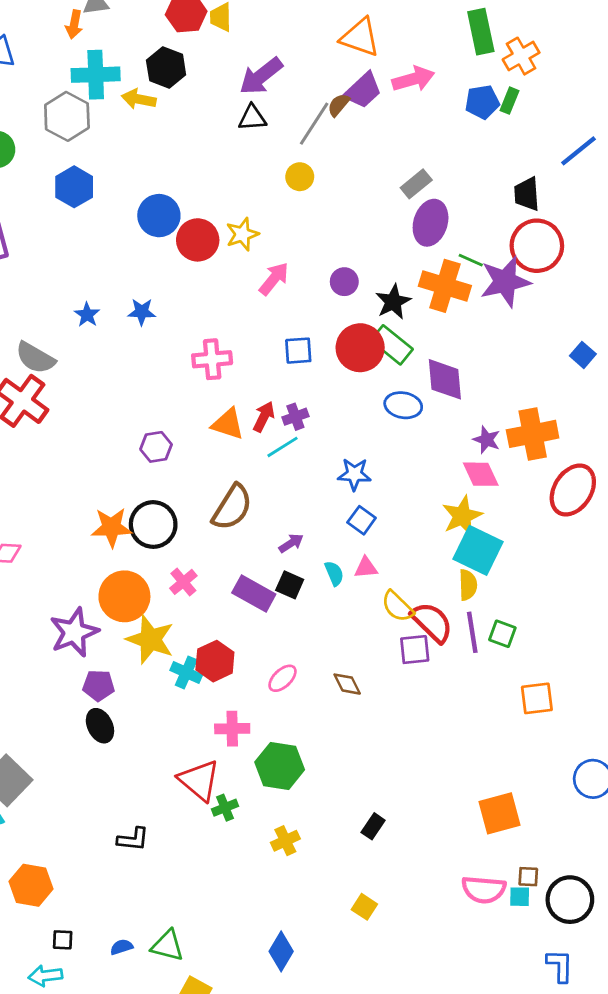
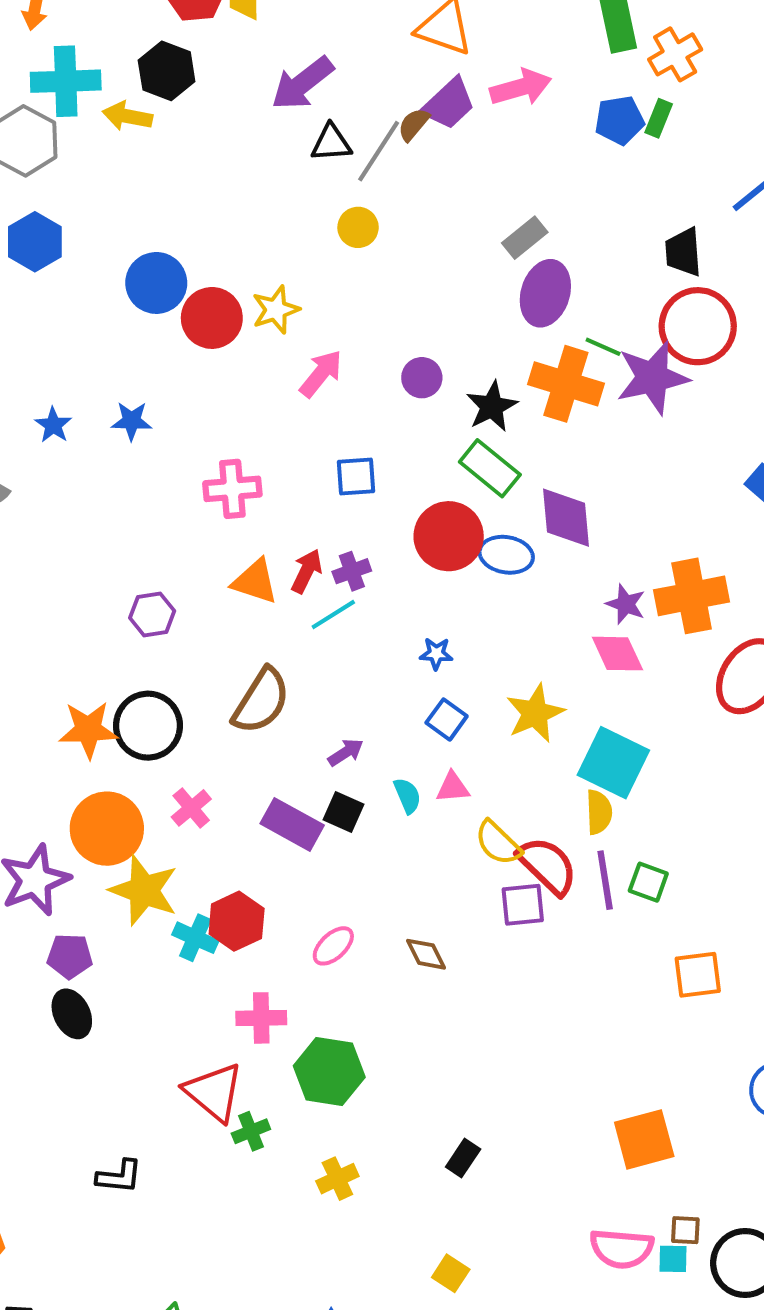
black triangle: (252, 118) -> (331, 143), moved
red circle: (360, 348) -> (449, 536), moved
blue star: (354, 474) -> (436, 654), size x0.7
yellow star: (462, 516) -> (535, 713), moved

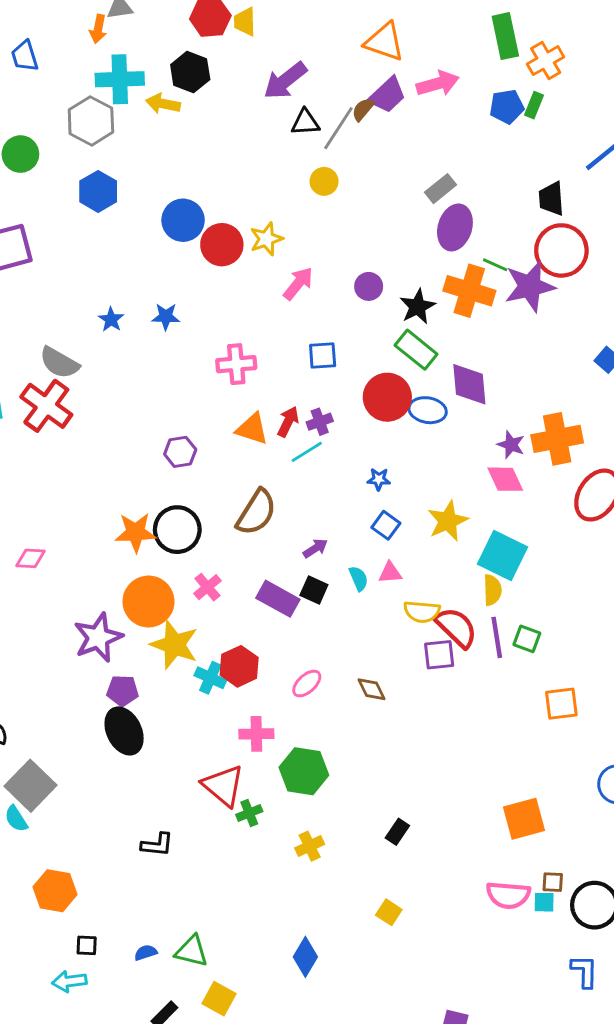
yellow semicircle: (498, 843) -> (422, 612), turned -39
black ellipse: (72, 1014) -> (124, 731), size x1.4

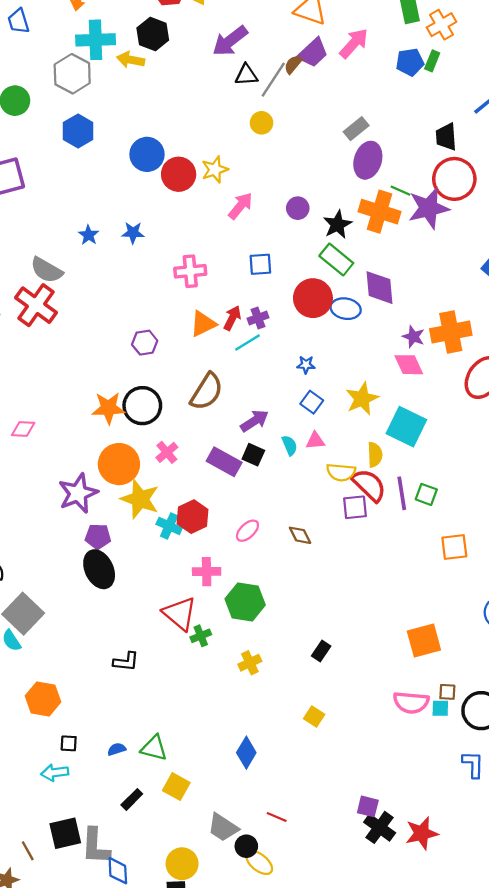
pink arrow: (438, 84) -> (354, 43), turned -32
orange triangle: (252, 429) -> (203, 324), turned -44
purple arrow: (315, 548) -> (255, 421), size x1.4
yellow semicircle: (492, 590) -> (375, 455), moved

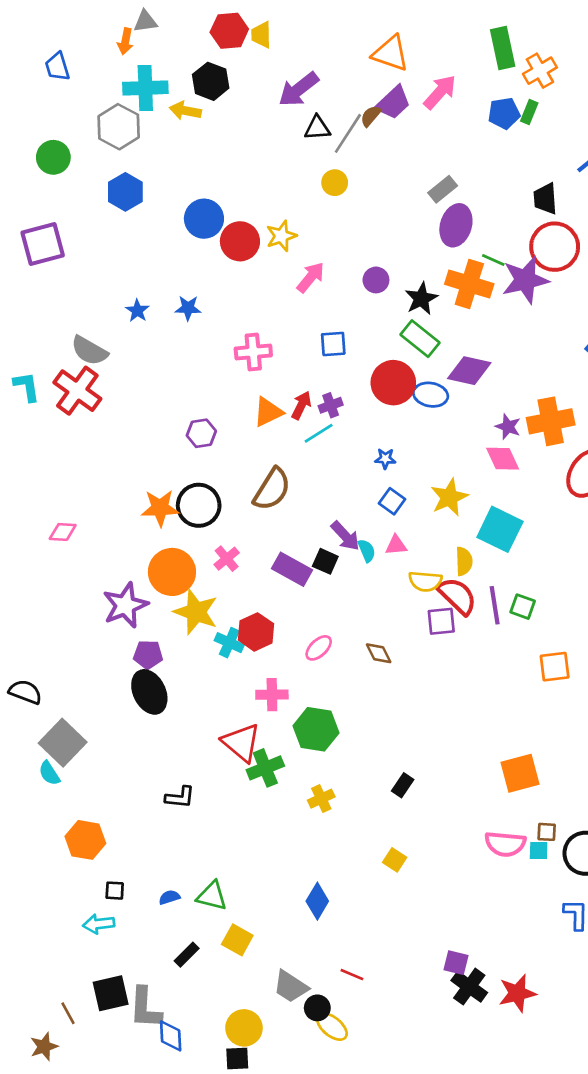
purple diamond: (380, 288) -> (469, 371), turned -72
purple arrow: (255, 421) -> (345, 536), moved, turned 80
green cross: (201, 636) -> (265, 768), size x1.5

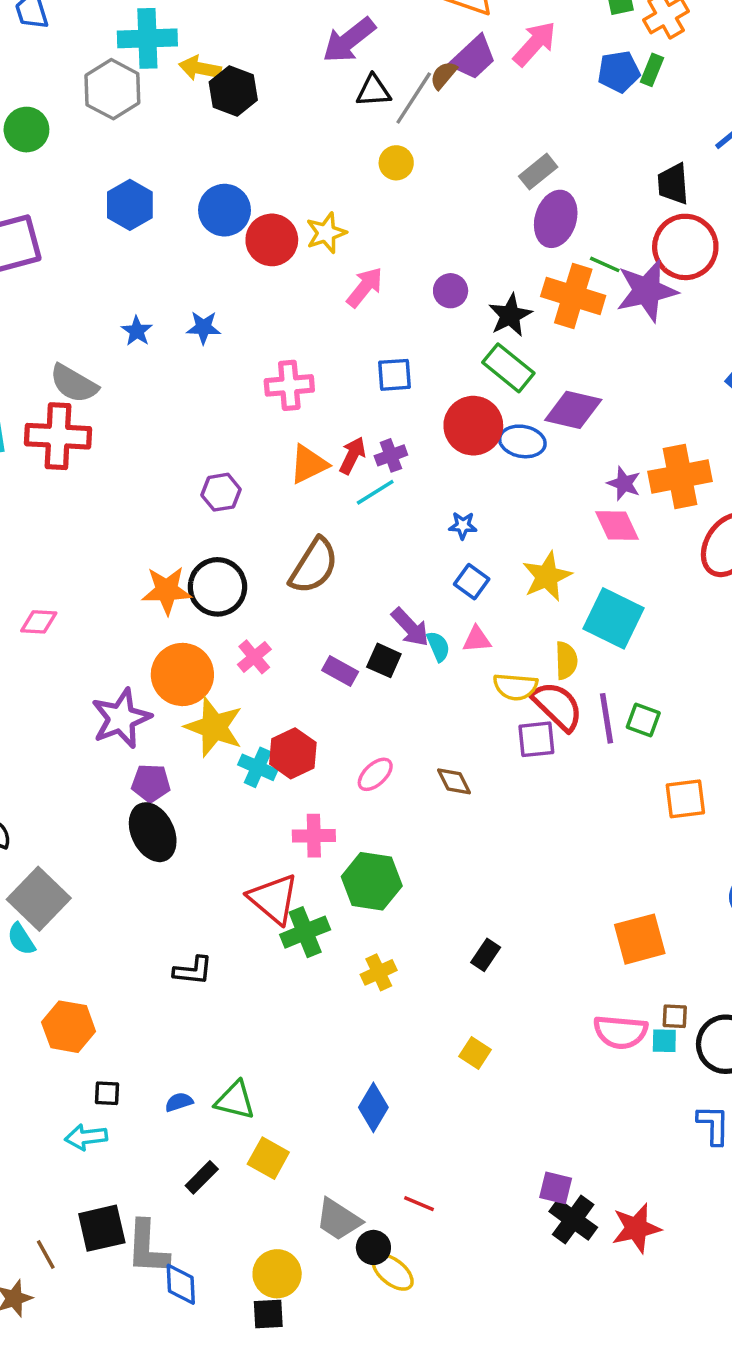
black hexagon: (211, 81) -> (233, 91), moved
blue hexagon: (125, 192) -> (130, 205), moved
red cross: (77, 391) -> (58, 436), turned -33
purple rectangle: (292, 569) -> (340, 671), size x0.7

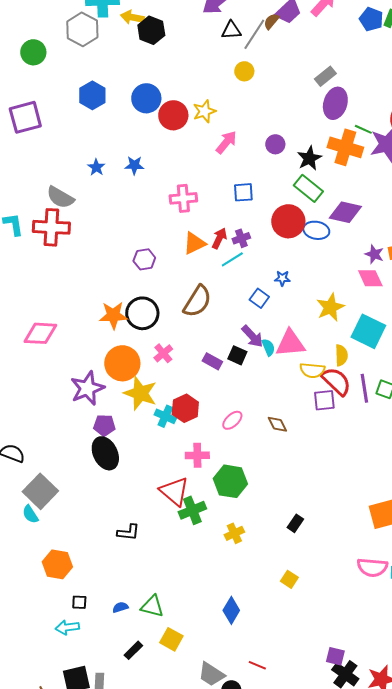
blue pentagon: (619, 72) -> (371, 19), turned 30
blue square: (472, 582) -> (259, 298), moved
pink diamond: (39, 622) -> (40, 333), size x1.6
pink triangle: (477, 639) -> (290, 343), size x1.8

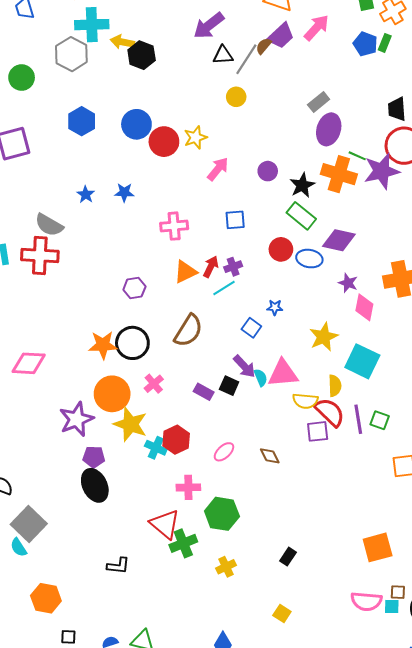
red circle: (288, 221) -> (281, 249), size x0.7
purple star: (374, 254) -> (348, 283), moved
pink diamond: (370, 278) -> (364, 307), turned 36

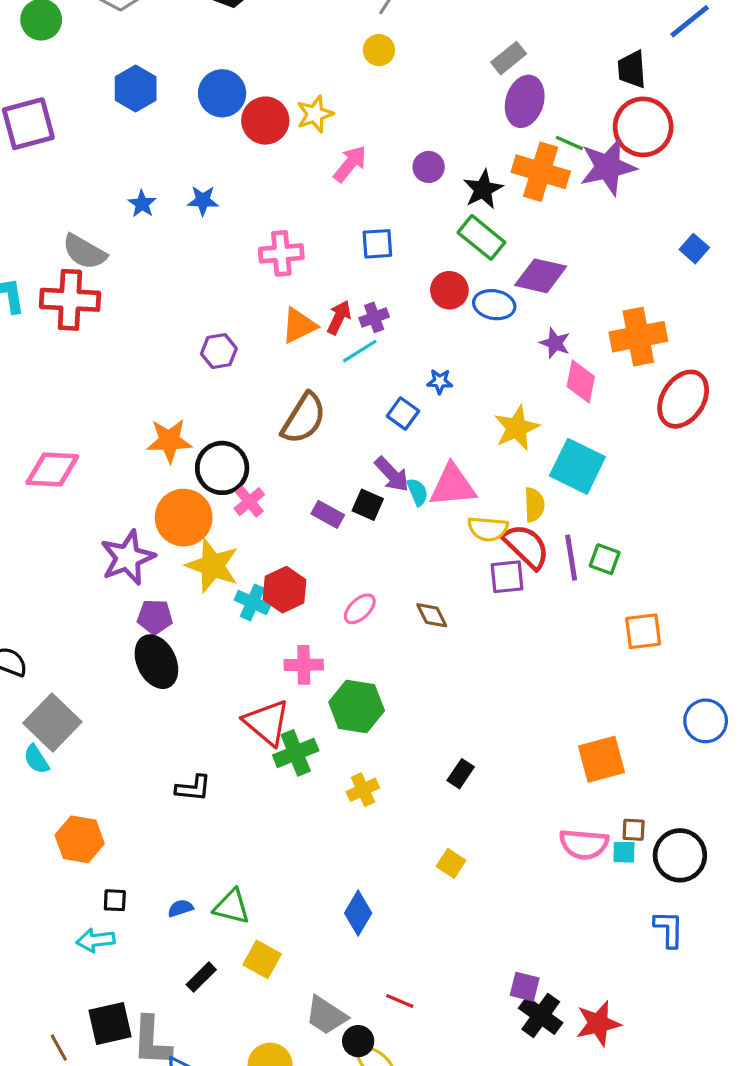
black circle: (132, 343) -> (222, 468), moved

